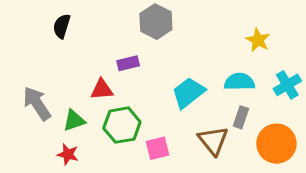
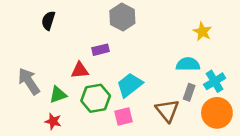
cyan cross: (287, 85) -> (215, 81), moved
cyan trapezoid: (188, 93) -> (130, 85), moved

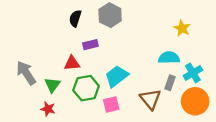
black semicircle: (48, 21) -> (75, 18), moved
green triangle: (58, 95) -> (52, 85), turned -35

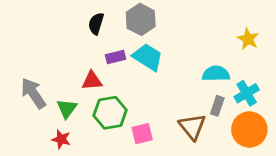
yellow star: (182, 28) -> (248, 39), moved
cyan trapezoid: (117, 76) -> (148, 57), moved, turned 70

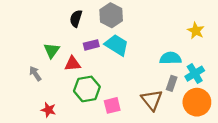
gray arrow: (33, 93) -> (35, 74), moved, size x0.6
green triangle: (67, 109) -> (52, 50), moved

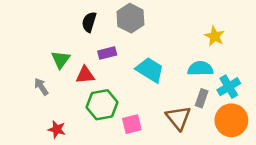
yellow star: (196, 31) -> (215, 36), moved
cyan trapezoid: (117, 45) -> (150, 70), moved

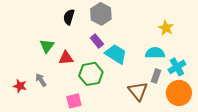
purple rectangle: (107, 53) -> (97, 41), moved, turned 64
gray arrow: (41, 87) -> (41, 80), moved
green hexagon: (102, 105) -> (91, 74), moved
pink square: (132, 124) -> (74, 101), moved
red star: (57, 129) -> (20, 86), moved

